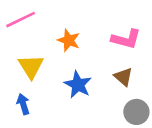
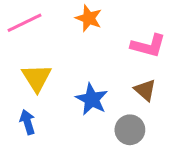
orange star: (69, 40) -> (89, 18), moved
gray circle: (136, 112) -> (130, 130), moved

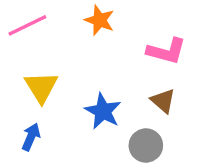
blue arrow: (27, 122) -> (31, 137), turned 40

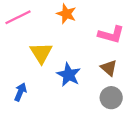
yellow triangle: (41, 87) -> (41, 53), moved
gray circle: (146, 145) -> (111, 98), moved

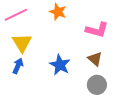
yellow triangle: (41, 53) -> (22, 43), moved
blue arrow: (20, 92) -> (18, 66), moved

